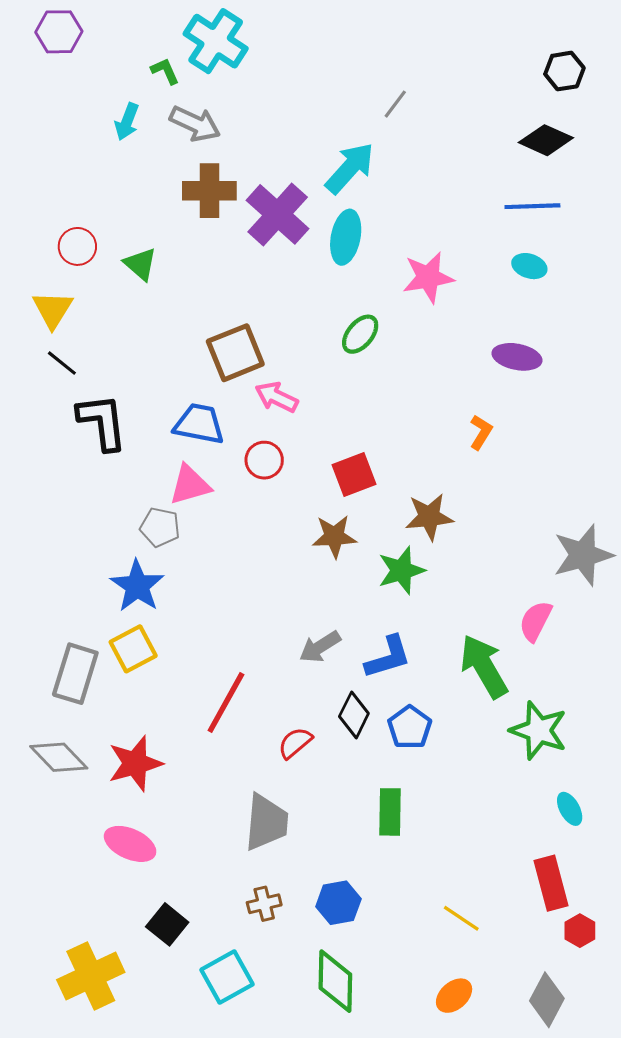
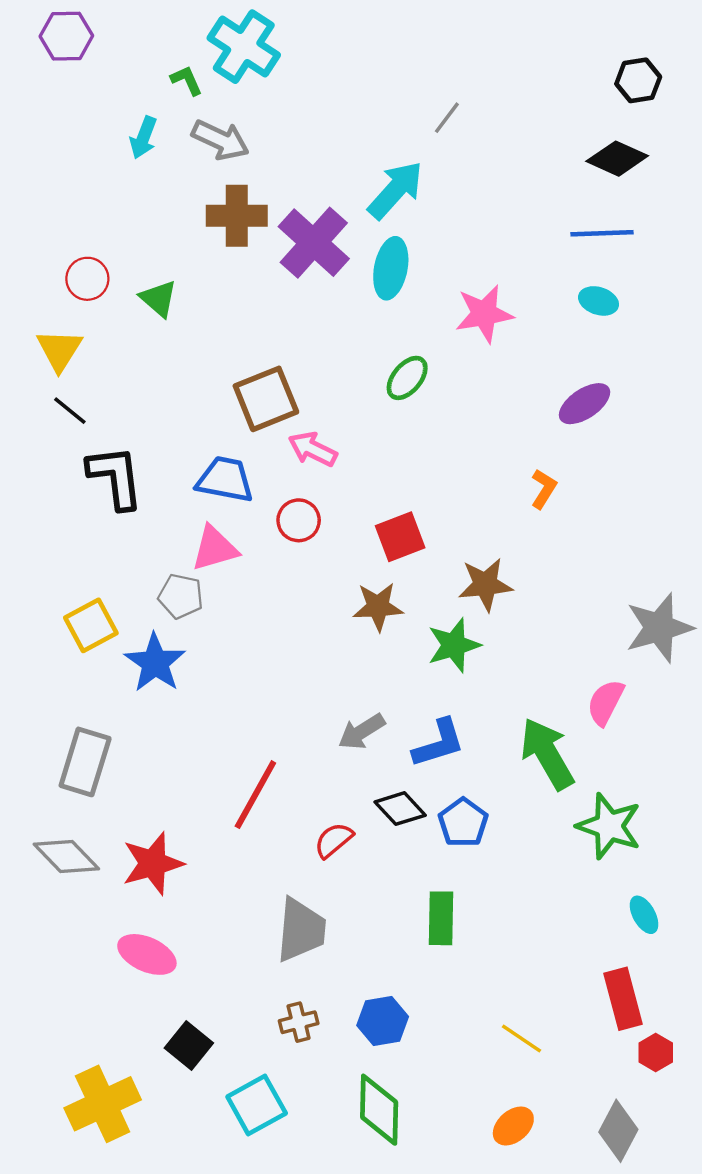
purple ellipse: (517, 357) -> (585, 404), turned -45
yellow square: (133, 649) -> (91, 625), moved
black diamond: (354, 715) -> (400, 809), turned -69

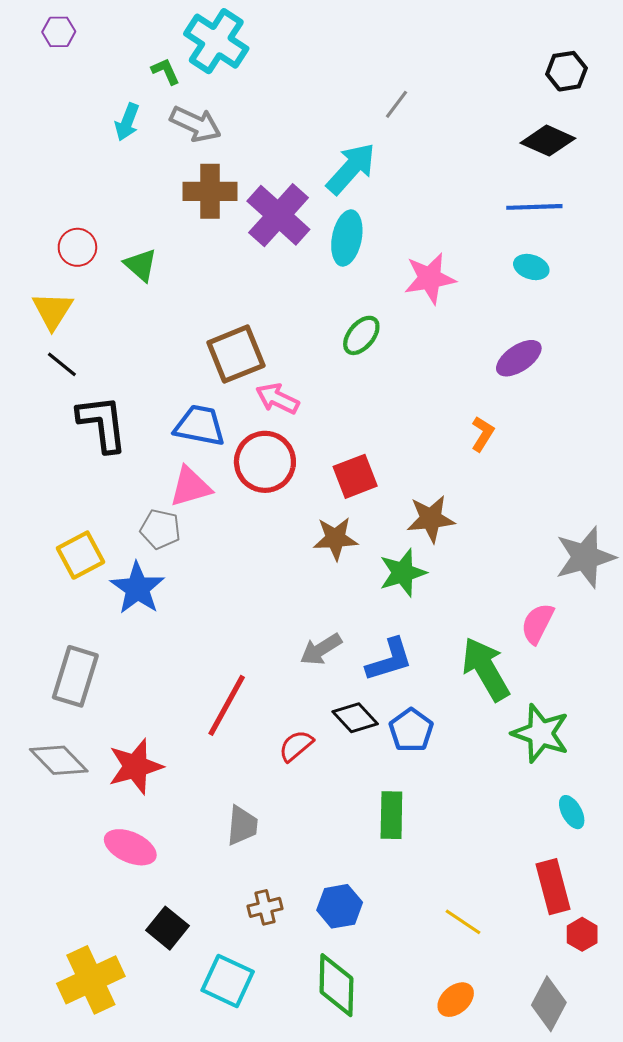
purple hexagon: (66, 36) -> (59, 32), size x0.7
red circle: (299, 520) -> (265, 462), size x1.6
gray trapezoid: (301, 930) -> (242, 826), moved, size x0.7
cyan square: (257, 1105) -> (228, 981), turned -36

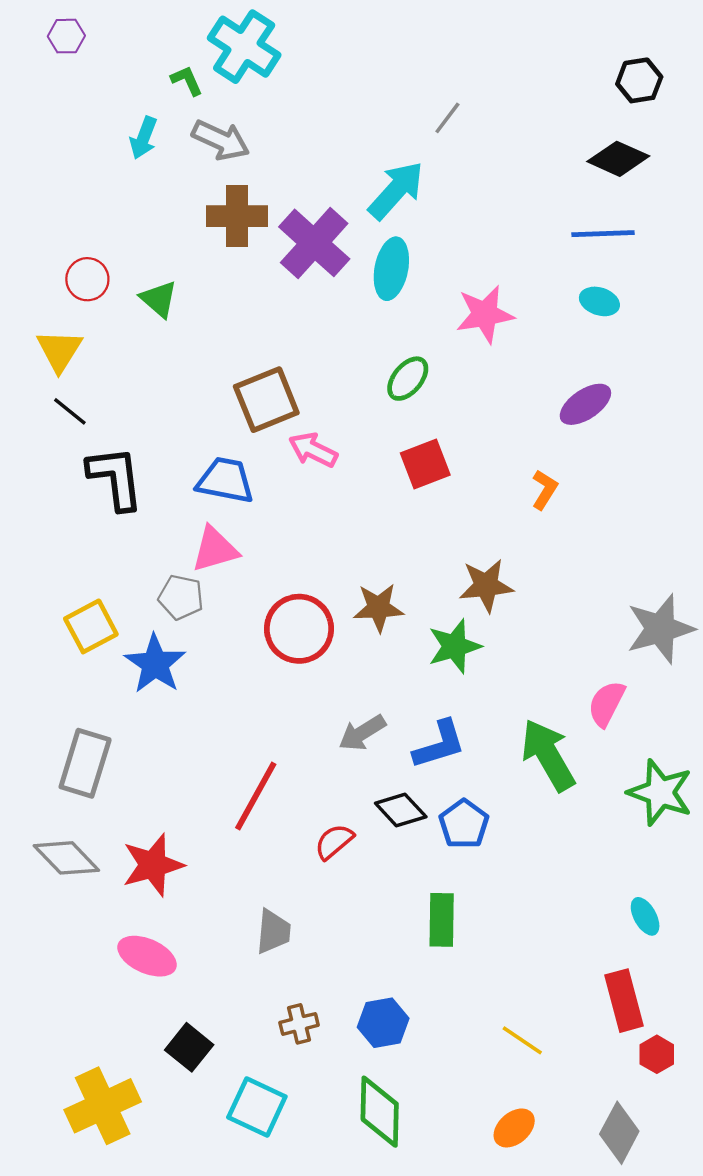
red circle: (265, 462) -> (299, 629), moved
red square: (355, 476) -> (425, 464), moved
green star: (541, 733) -> (660, 792), moved

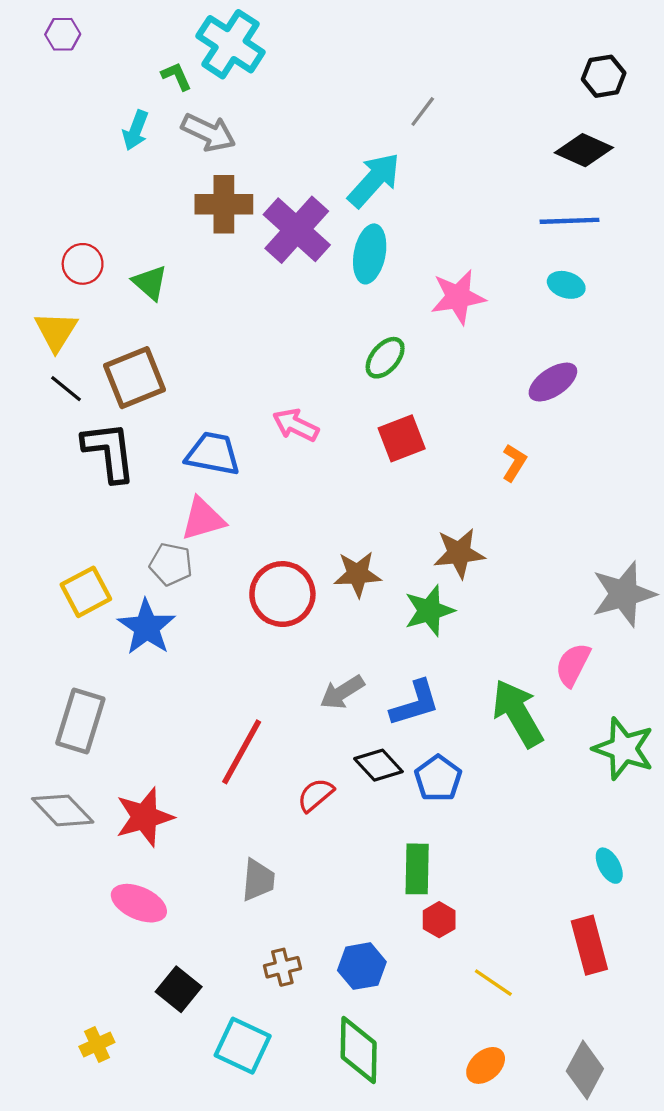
brown square: (266, 400) -> (134, 378), moved
red hexagon: (657, 1054) -> (439, 920), moved
yellow cross: (103, 1106) -> (97, 1044), size x0.5

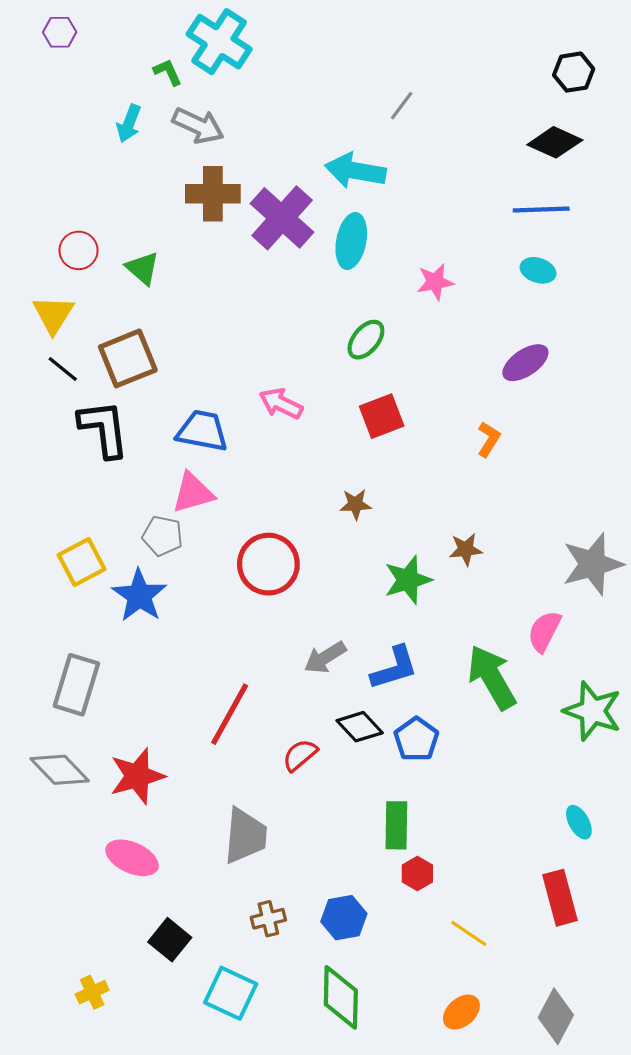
cyan arrow: (374, 180) -> (355, 171), turned -122
pink star: (458, 297) -> (435, 282), size x0.7
brown star: (459, 553) -> (466, 549), moved, size x0.7
brown star: (358, 574) -> (355, 504), moved, size x0.7
gray trapezoid: (258, 880) -> (245, 836), size x1.4

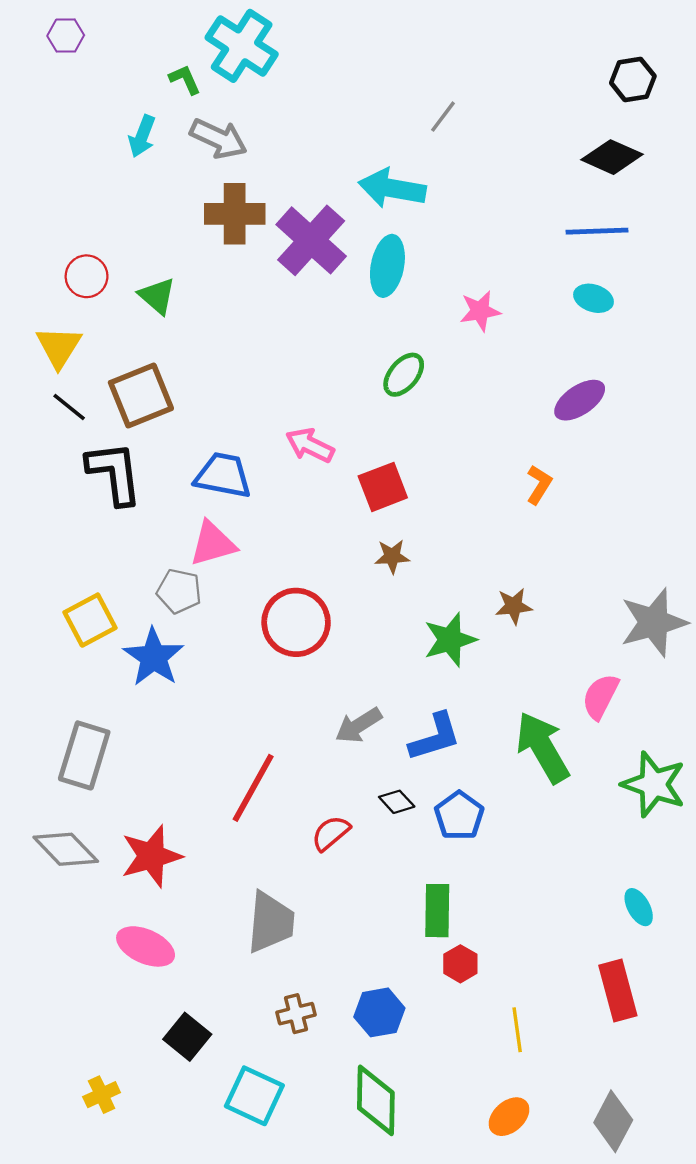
red square: (382, 416) -> (383, 487), moved
black diamond: (360, 727) -> (397, 802), size x0.7
yellow line: (469, 933) -> (517, 1030), turned 48

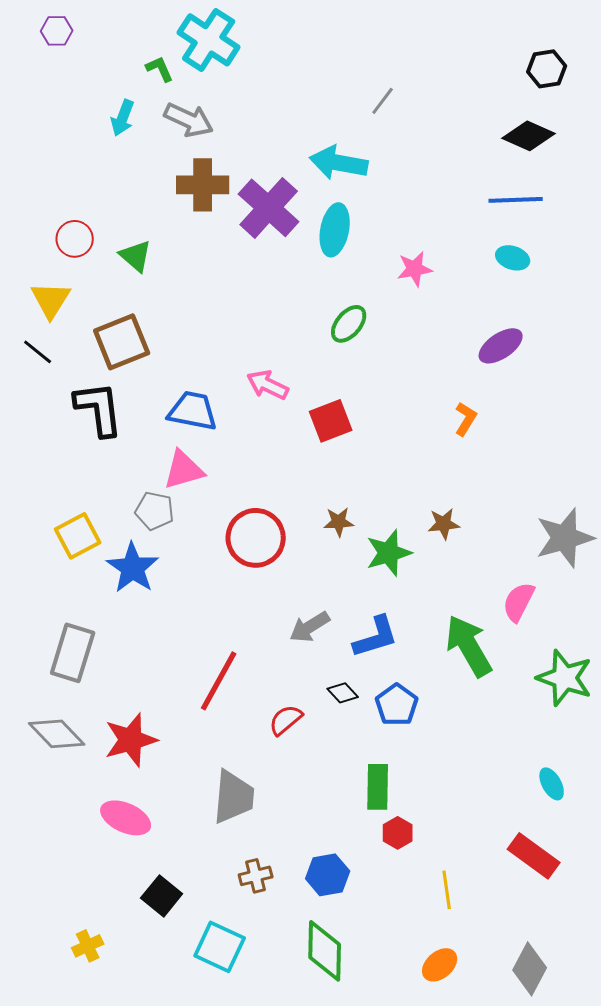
black line: (69, 407) -> (38, 352), moved
brown star: (392, 556) -> (339, 522), moved
red rectangle: (618, 990) -> (534, 856), turned -39

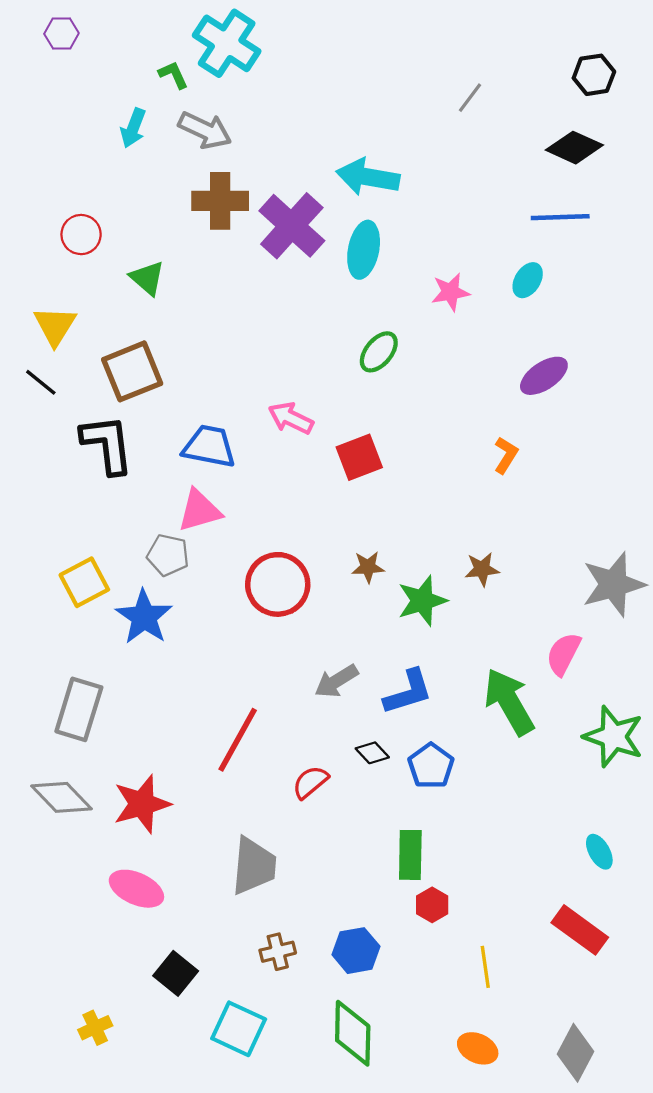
gray line: (383, 101) -> (470, 98), moved
red circle: (75, 239) -> (81, 235), moved
cyan ellipse: (513, 258) -> (528, 280), moved, turned -76
orange ellipse: (440, 965) -> (478, 1048), turned 66

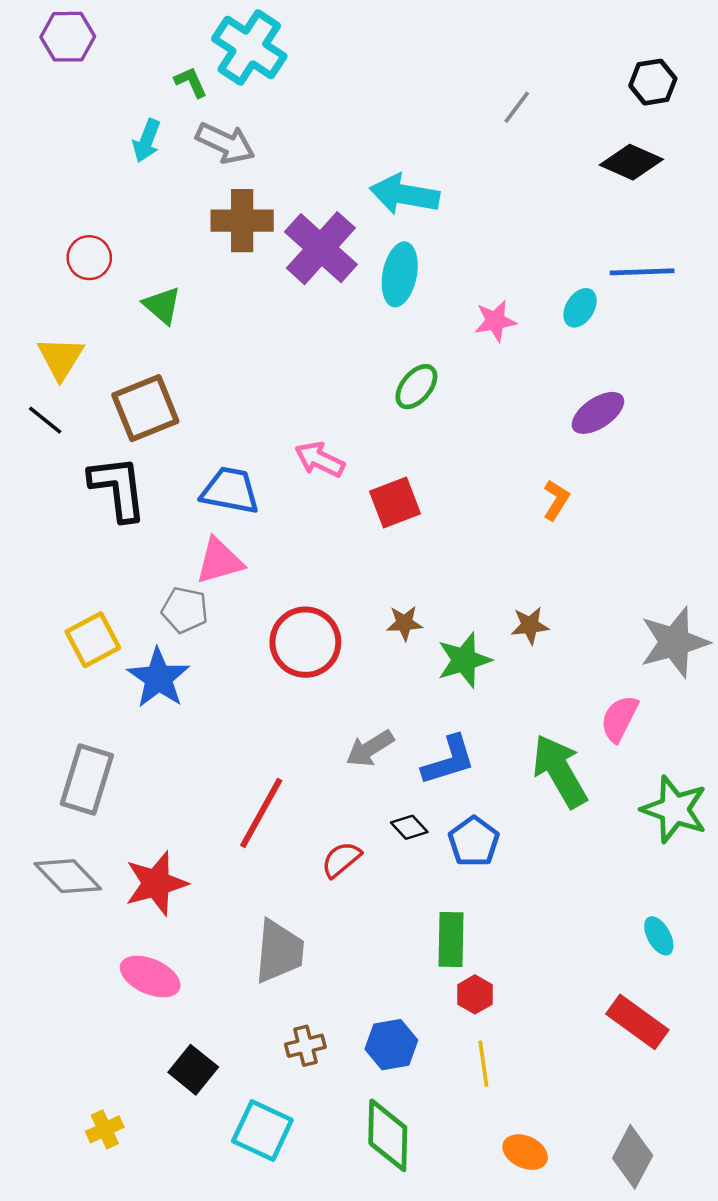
purple hexagon: (61, 33) -> (68, 37), size x1.4
blue line: (560, 217) -> (642, 272), moved
yellow line: (485, 967) -> (483, 1064), moved

